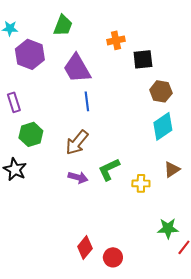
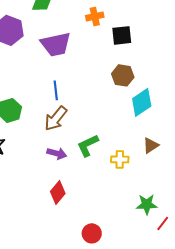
purple trapezoid: (77, 68) -> (56, 44), turned -72
brown hexagon: (161, 91) -> (123, 75), moved
blue line: (87, 101) -> (56, 90), moved
red diamond: (85, 247) -> (58, 192), moved

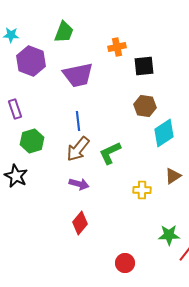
green L-shape: (88, 145) -> (110, 153), moved
red circle: (92, 233) -> (125, 263), moved

